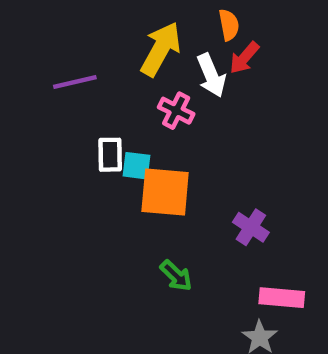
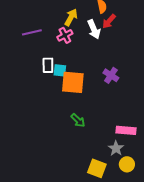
yellow arrow: (161, 49) -> (71, 17), size x0.7
pink cross: (176, 111) -> (65, 35), moved, turned 35
purple cross: (251, 227) -> (111, 75), moved

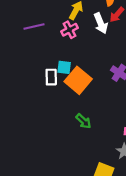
white rectangle: (48, 65) -> (51, 77), moved
orange square: (73, 82) -> (78, 80), turned 35

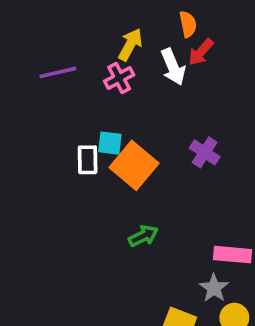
green arrow: (83, 121) -> (143, 236), turned -70

